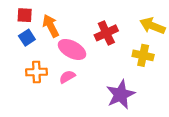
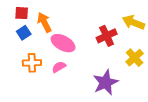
red cross: (106, 33) -> (107, 36), moved
yellow cross: (143, 55) -> (135, 58), moved, turned 36

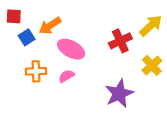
red square: (22, 13) -> (14, 16), moved
orange arrow: (44, 22) -> (50, 26), turned -96
yellow arrow: (133, 22) -> (151, 26), turned 115

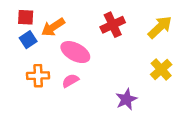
red square: (14, 16) -> (26, 17), moved
red cross: (120, 41) -> (113, 25), moved
purple star: (119, 94) -> (126, 99), size x0.7

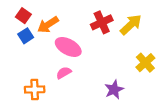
red square: (26, 17) -> (23, 16), turned 32
yellow arrow: (160, 27) -> (131, 25), moved
orange cross: (38, 76) -> (35, 89), moved

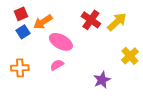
red square: (23, 16) -> (21, 14), turned 32
red cross: (102, 22) -> (91, 20), turned -30
orange cross: (35, 89) -> (20, 68), moved

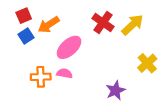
pink ellipse: (61, 42) -> (69, 47), turned -70
pink semicircle: (57, 65) -> (64, 73), turned 40
orange cross: (20, 68) -> (41, 77), moved

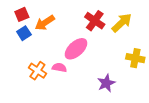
pink ellipse: (69, 47) -> (76, 49), moved
yellow cross: (147, 63) -> (135, 58), turned -36
orange cross: (41, 77) -> (37, 71), turned 36

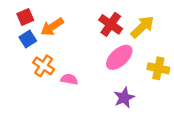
pink ellipse: (76, 49) -> (119, 57), moved
orange cross: (37, 71) -> (44, 66), moved

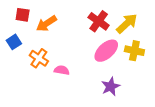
red square: (25, 17) -> (23, 15), turned 32
blue square: (28, 39) -> (14, 42), moved
yellow cross: (158, 68) -> (134, 51), moved

